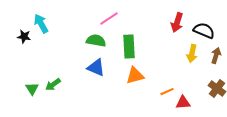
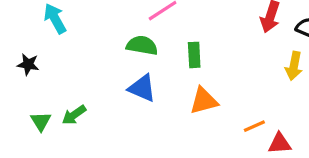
black star: (24, 37) -> (28, 64), moved
green rectangle: (129, 47) -> (194, 55), size x0.7

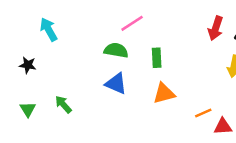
green arrow: (74, 115) -> (63, 104), turned 84
green triangle: (41, 121) -> (28, 109), moved

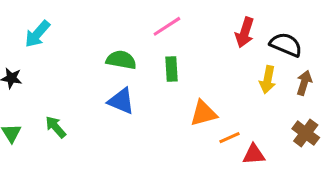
pink line: (132, 23) -> (167, 26), moved
cyan arrow: (49, 29) -> (37, 34), turned -110
orange triangle: (164, 93) -> (204, 113), moved

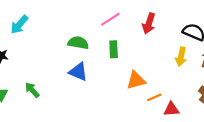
red arrow: (245, 32) -> (149, 24), moved

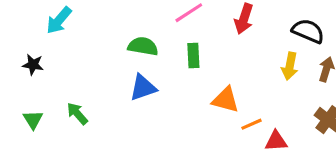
blue triangle: (78, 72) -> (143, 88), turned -42
orange triangle: (136, 80) -> (226, 100), turned 30

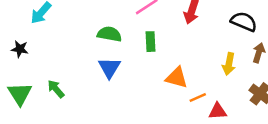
yellow arrow: (290, 66) -> (229, 64), moved
blue triangle: (143, 88) -> (109, 68), turned -40
green triangle: (33, 120) -> (20, 94), size x1.5

